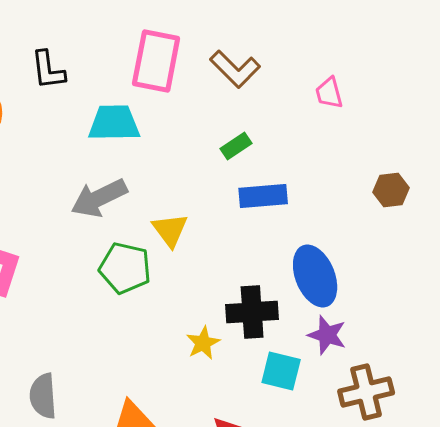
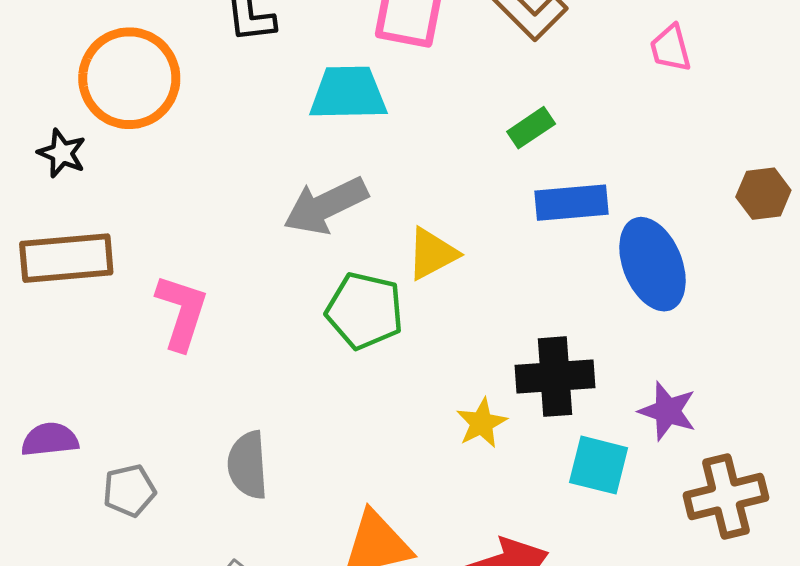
yellow triangle: (170, 230) -> (432, 254), turned 39
blue ellipse: (315, 276) -> (652, 264), moved
gray semicircle: (43, 396) -> (248, 465), moved

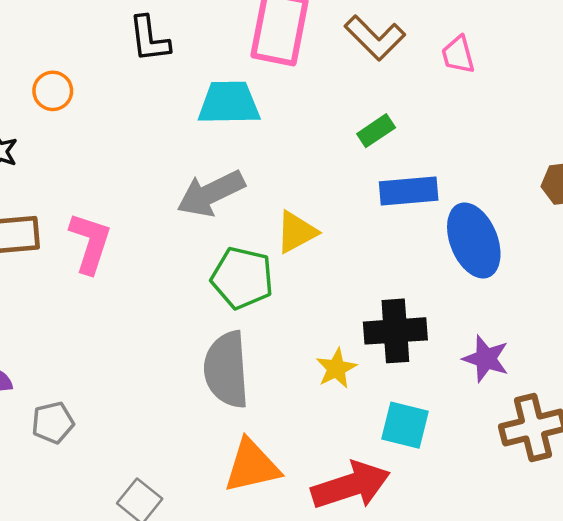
pink trapezoid: (670, 48) -> (458, 55), moved
orange circle: (129, 78) -> (53, 91), size x0.5
pink L-shape: (182, 312) -> (90, 243), moved
gray semicircle: (248, 465) -> (226, 370), moved, size x1.4
cyan square: (599, 465) -> (405, 425), moved

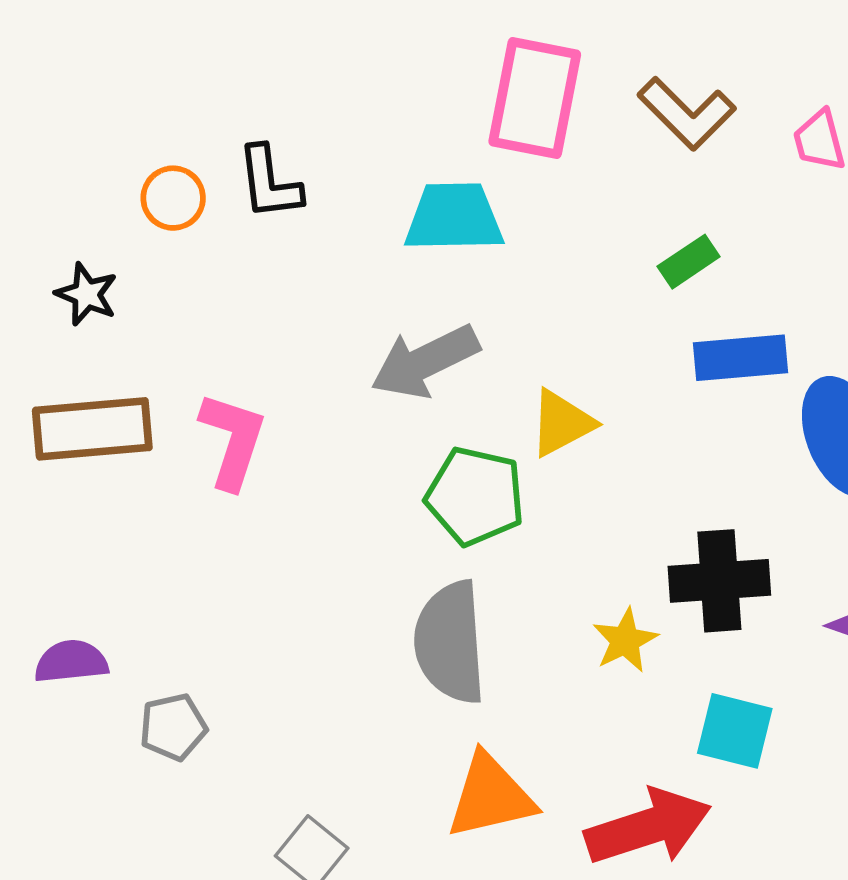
black L-shape: (149, 39) -> (269, 183), moved

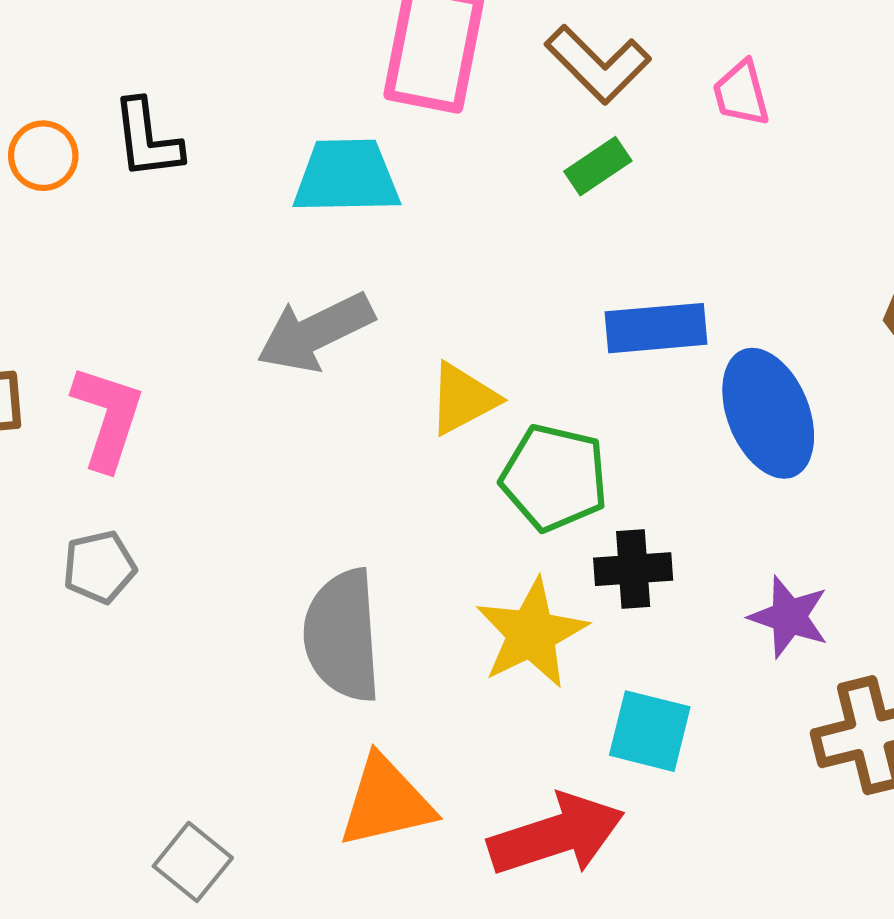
green rectangle: (689, 262) -> (598, 166), moved
green pentagon: (475, 496) -> (554, 478), moved
black cross: (719, 581) -> (633, 569), size x0.7
yellow star: (625, 640) -> (531, 633), size x1.6
gray pentagon: (173, 727) -> (99, 567), moved

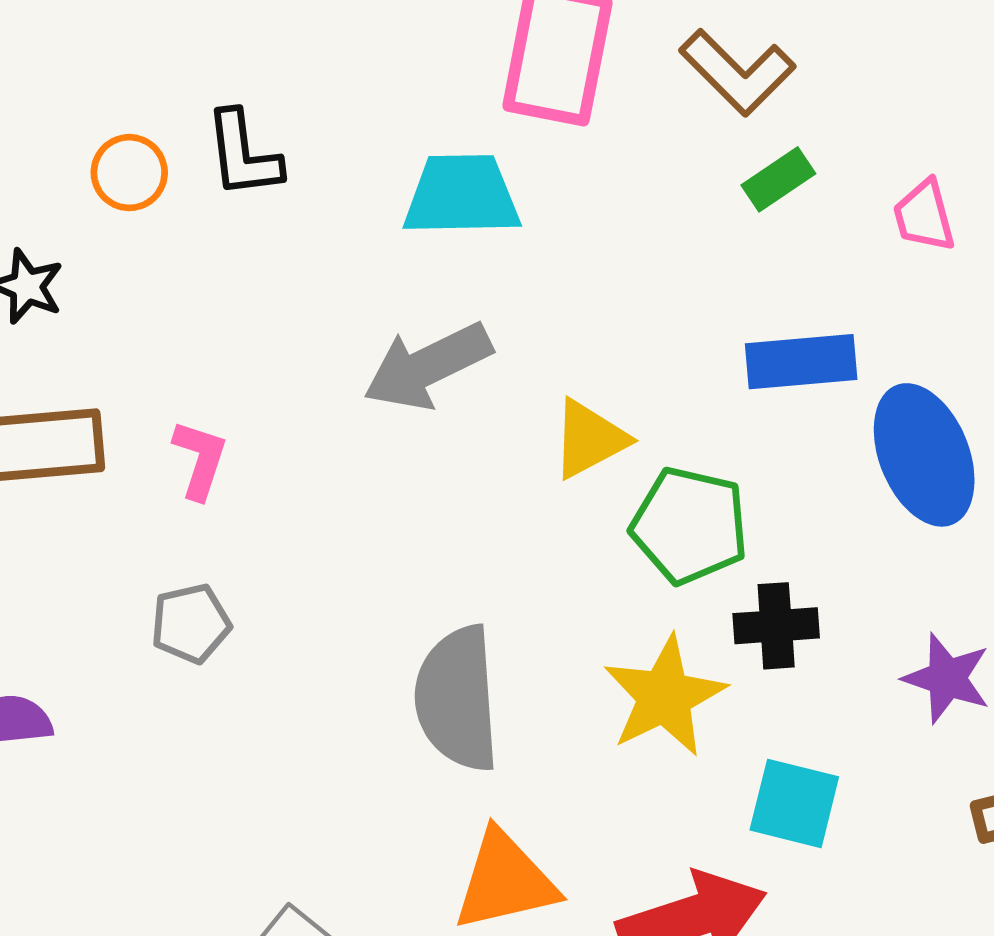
pink trapezoid: (741, 93) -> (924, 216), moved
green rectangle: (598, 166) -> (778, 179), moved
pink L-shape: (108, 417) -> (200, 460), size x0.7

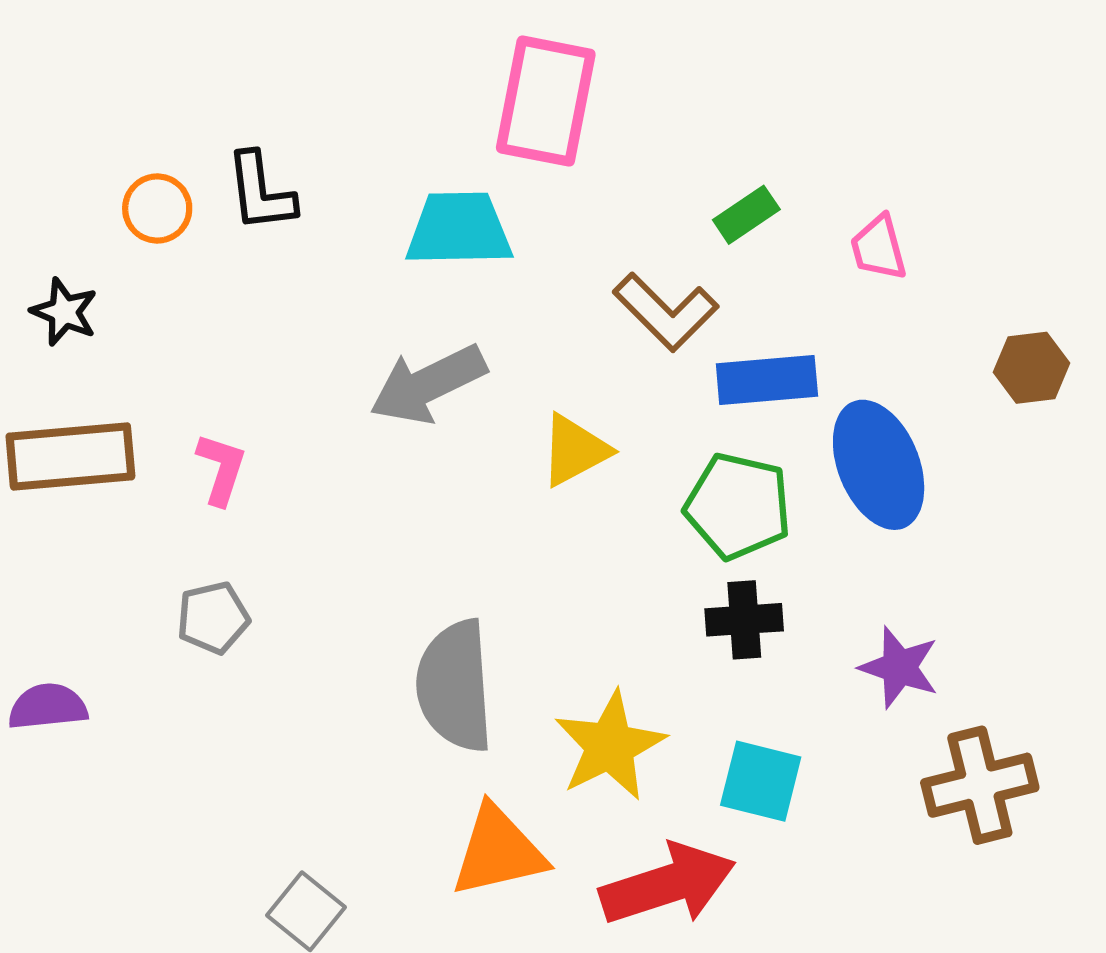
brown L-shape: (737, 72) -> (666, 312), moved
green pentagon: (690, 526) -> (738, 506), moved
yellow star: (664, 696) -> (610, 746), moved

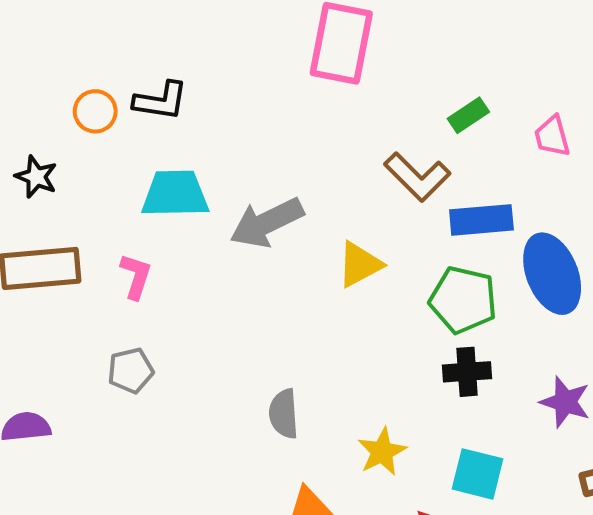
black L-shape: (261, 192) -> (161, 101), turned -74
cyan trapezoid: (459, 229) -> (175, 194), moved
gray semicircle: (455, 686) -> (284, 414), size x0.6
yellow star: (610, 746) -> (382, 452), size x0.7

